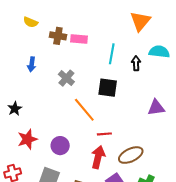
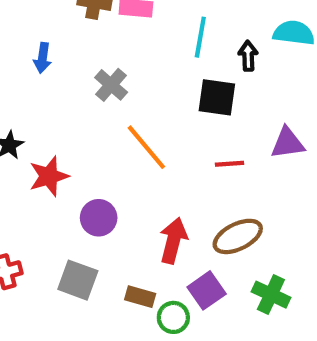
black square: (108, 88) -> (217, 97), moved
red line: (104, 134) -> (229, 164), moved
red star: (27, 139) -> (49, 176), moved

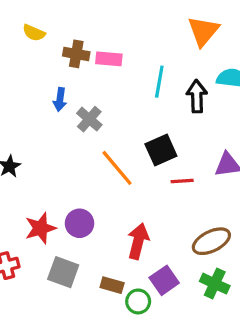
black arrow: (248, 56) -> (197, 96), size x1.4
blue arrow: (43, 58) -> (60, 100), moved
black square: (217, 97) -> (161, 150), moved, turned -32
red star: (49, 176) -> (40, 228), moved
brown ellipse: (238, 236) -> (211, 241), moved

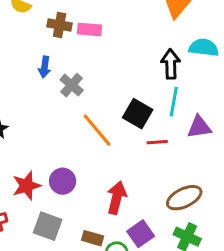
cyan line: (159, 82) -> (174, 102), moved
black square: (161, 150) -> (138, 114), turned -36

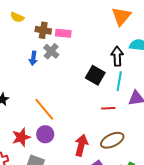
gray cross: (72, 85) -> (51, 51), moved
black square: (138, 114) -> (95, 75), moved
orange line: (97, 130) -> (44, 109), moved
brown ellipse: (184, 198) -> (112, 140), moved

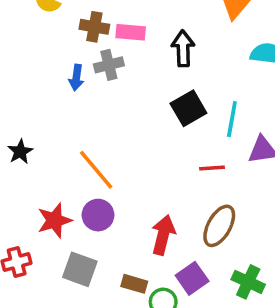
gray cross: (51, 51) -> (109, 65), turned 35
black arrow: (117, 56) -> (183, 49), moved
black square: (95, 75) -> (188, 108), turned 30
brown ellipse: (112, 140) -> (219, 226), turned -35

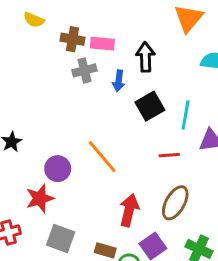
blue arrow: (76, 77) -> (119, 81), moved
orange line: (96, 170) -> (102, 157), moved
purple circle: (98, 215) -> (58, 169), moved

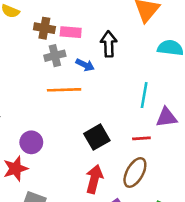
blue arrow: (119, 81) -> (85, 65), turned -72
black square: (150, 106) -> (97, 137), moved
red line: (169, 155) -> (141, 138), moved
orange line: (102, 157) -> (64, 90), moved, turned -52

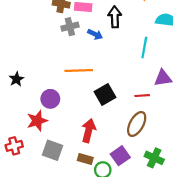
orange line: (64, 90) -> (79, 70), moved
cyan line: (144, 95) -> (144, 47), moved
red arrow: (94, 179) -> (89, 131), moved

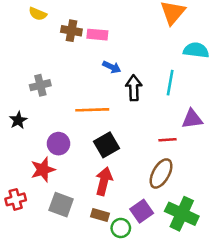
black arrow: (115, 17) -> (134, 88), moved
gray cross: (70, 27) -> (40, 85), moved
black square: (105, 94) -> (106, 145), moved
green cross: (154, 158) -> (182, 214), size x1.4

